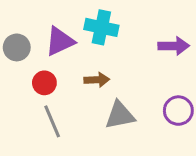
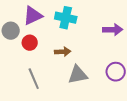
purple triangle: (60, 41) -> (33, 16), moved
red circle: (44, 83) -> (30, 43), moved

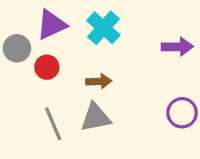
cyan cross: (66, 18) -> (103, 28), turned 30
gray triangle: (78, 75) -> (96, 117), moved

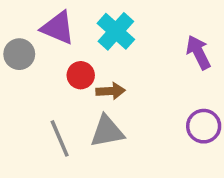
purple triangle: (52, 25) -> (58, 28), turned 48
purple arrow: (177, 47) -> (198, 52), turned -116
red circle: (47, 67) -> (81, 75), moved

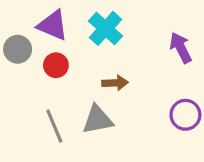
red circle: (81, 75) -> (56, 65), moved
brown arrow: (111, 91) -> (115, 83), moved

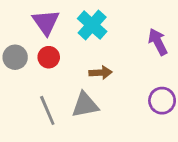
purple triangle: (53, 25) -> (46, 22), turned 32
gray circle: (18, 49) -> (15, 57), moved

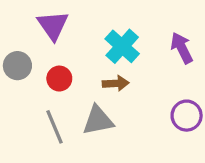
cyan cross: (92, 25) -> (122, 46), moved
red circle: (49, 57) -> (59, 79), moved

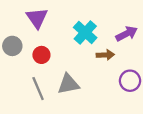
purple arrow: (182, 48) -> (127, 34), turned 90
brown arrow: (116, 83) -> (105, 55), moved

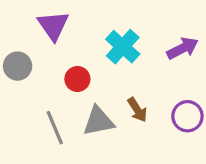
red circle: (41, 55) -> (77, 79), moved
brown arrow: (105, 55) -> (137, 110), moved, turned 60

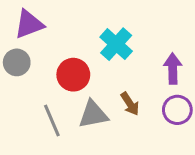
purple triangle: (53, 26) -> (29, 24), moved, turned 44
purple arrow: (183, 48) -> (173, 69), moved, turned -64
red circle: (77, 79) -> (73, 75), size x1.4

